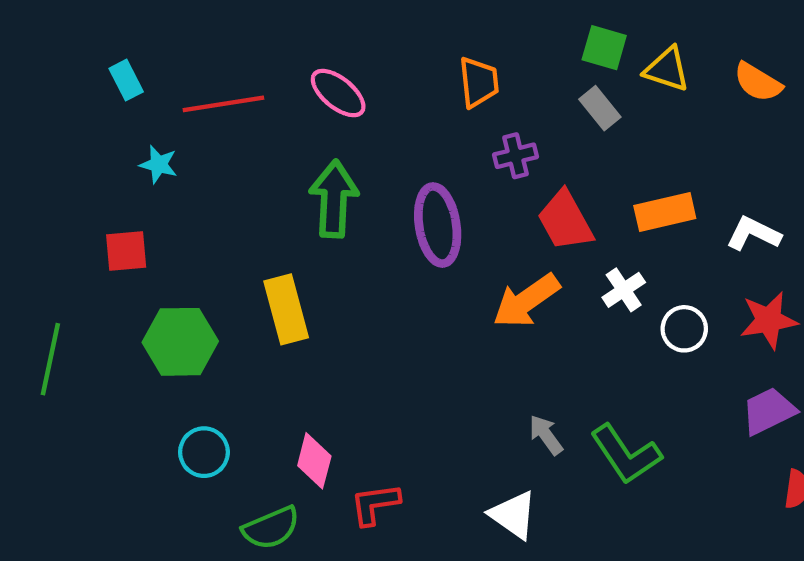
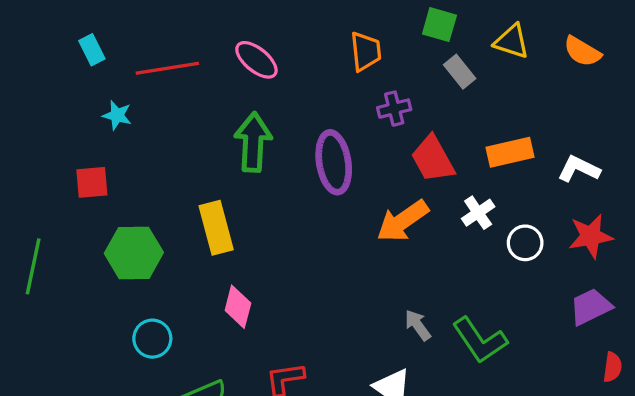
green square: (604, 48) -> (439, 25), moved
pink diamond: (314, 461) -> (238, 307), moved

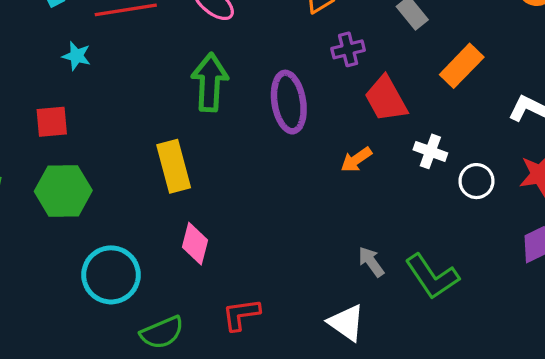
orange rectangle: (510, 152) -> (462, 66), moved, turned -33
white cross: (478, 213) -> (430, 151), turned -36
orange arrow: (403, 221) -> (356, 160), size x0.6
green hexagon: (134, 253) -> (63, 191), moved
cyan circle: (152, 339) -> (111, 275), size x1.5

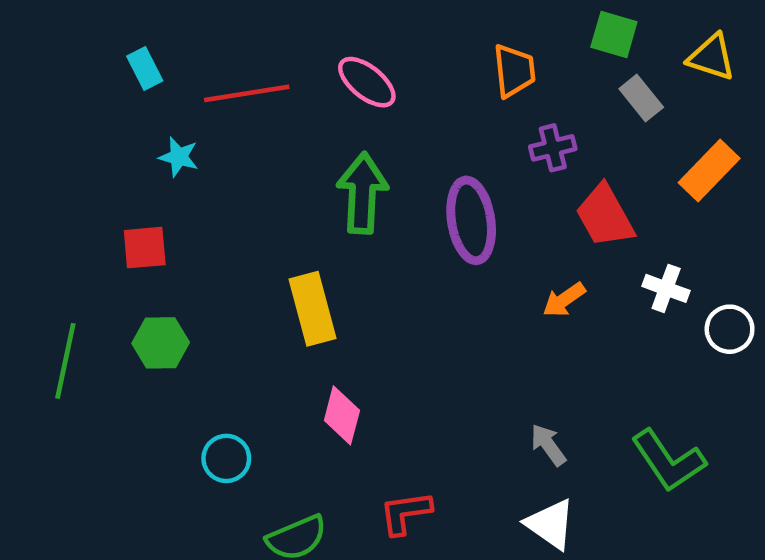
green hexagon: (63, 191) -> (161, 343), size x0.7
gray arrow: (371, 262) -> (548, 445), moved
cyan circle: (111, 275) -> (226, 458), size x0.6

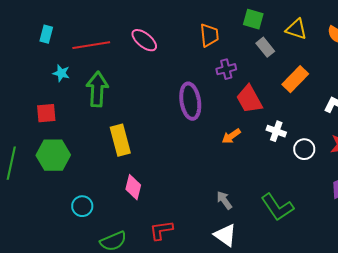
cyan rectangle: (145, 69) -> (46, 34), turned 42
green arrow: (362, 193) -> (97, 89), moved
green hexagon: (161, 343) -> (53, 155), size x1.4

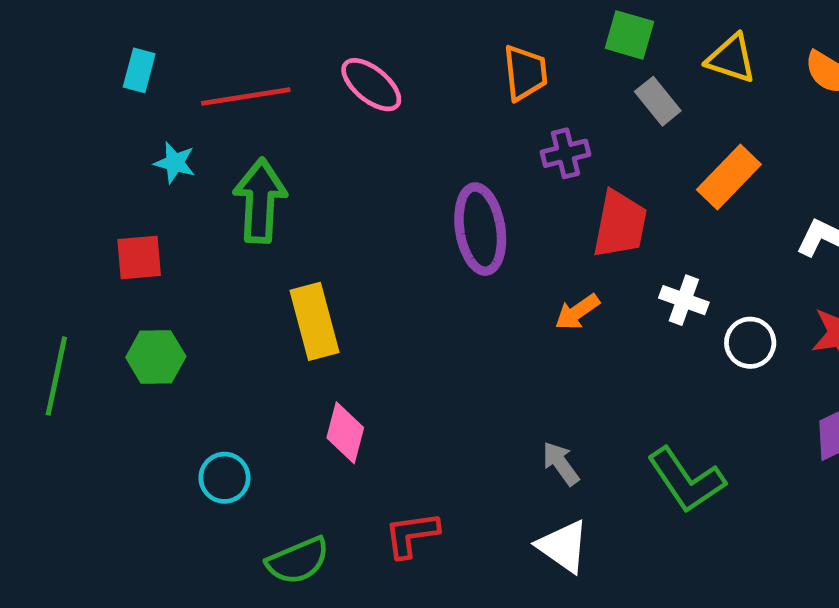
red trapezoid: (249, 99) -> (620, 224), turned -140
green hexagon: (53, 155) -> (156, 357), size x0.7

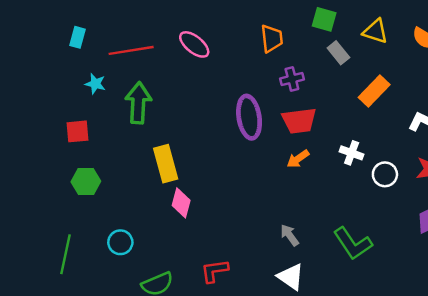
red trapezoid: (620, 224) -> (299, 121), moved, turned 72
green line: (56, 376) -> (66, 254), moved
pink diamond: (345, 433) -> (181, 203), moved

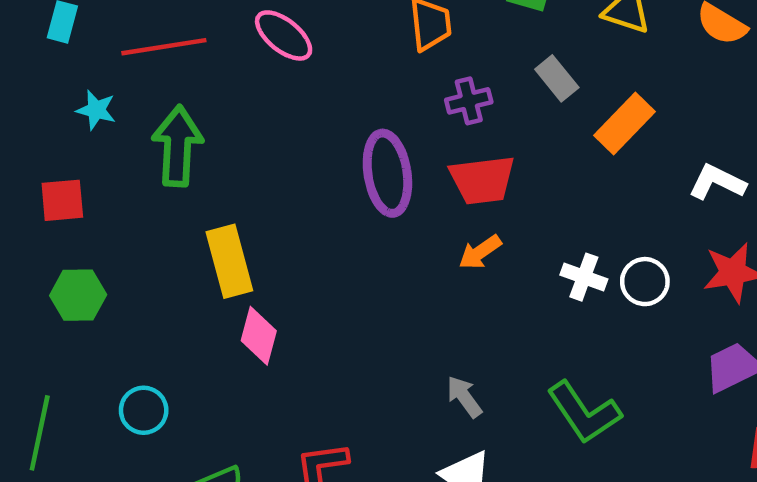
gray rectangle: (338, 53) -> (557, 78), moved
white cross: (352, 153) -> (584, 277), moved

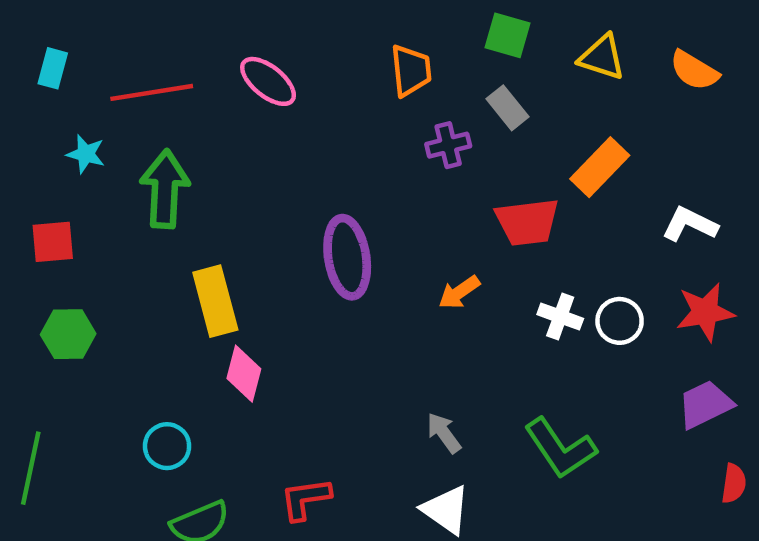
gray rectangle: (557, 78) -> (508, 108), moved
purple ellipse: (387, 173) -> (347, 257), moved
red trapezoid: (482, 180) -> (527, 222), moved
cyan circle: (144, 410) -> (167, 446), moved

